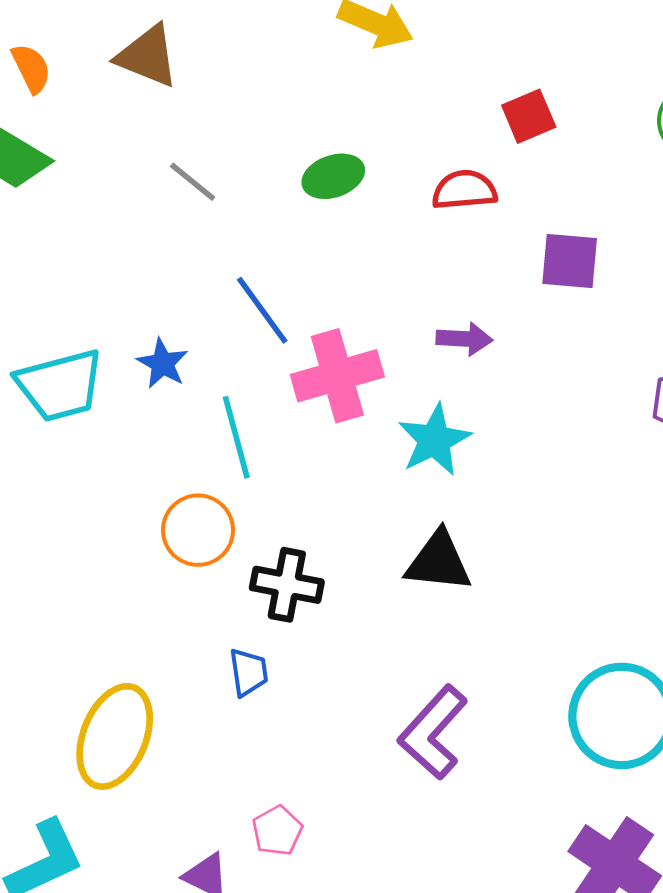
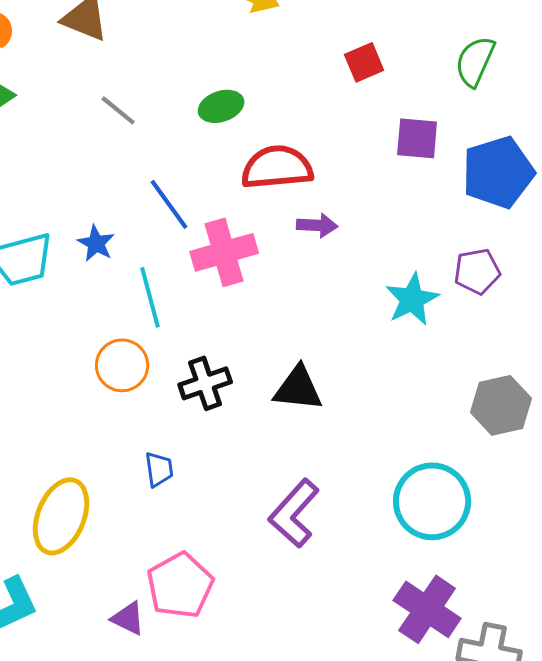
red semicircle: (464, 190) -> (277, 167), moved, size x1.5
purple square: (570, 261) -> (417, 138), moved
cyan star: (434, 440) -> (412, 299), moved
black cross: (287, 585) -> (205, 383), moved, turned -30
pink pentagon: (277, 831) -> (180, 585), size x1.8

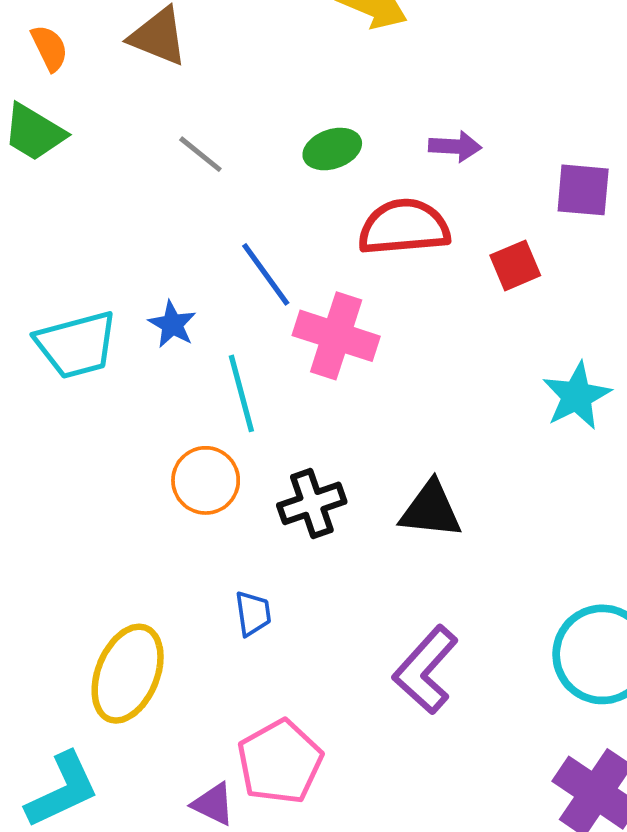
red square: (364, 62) -> (515, 265), moved
purple arrow: (317, 225) -> (455, 146), moved
pink cross: (224, 252) -> (336, 336), turned 34

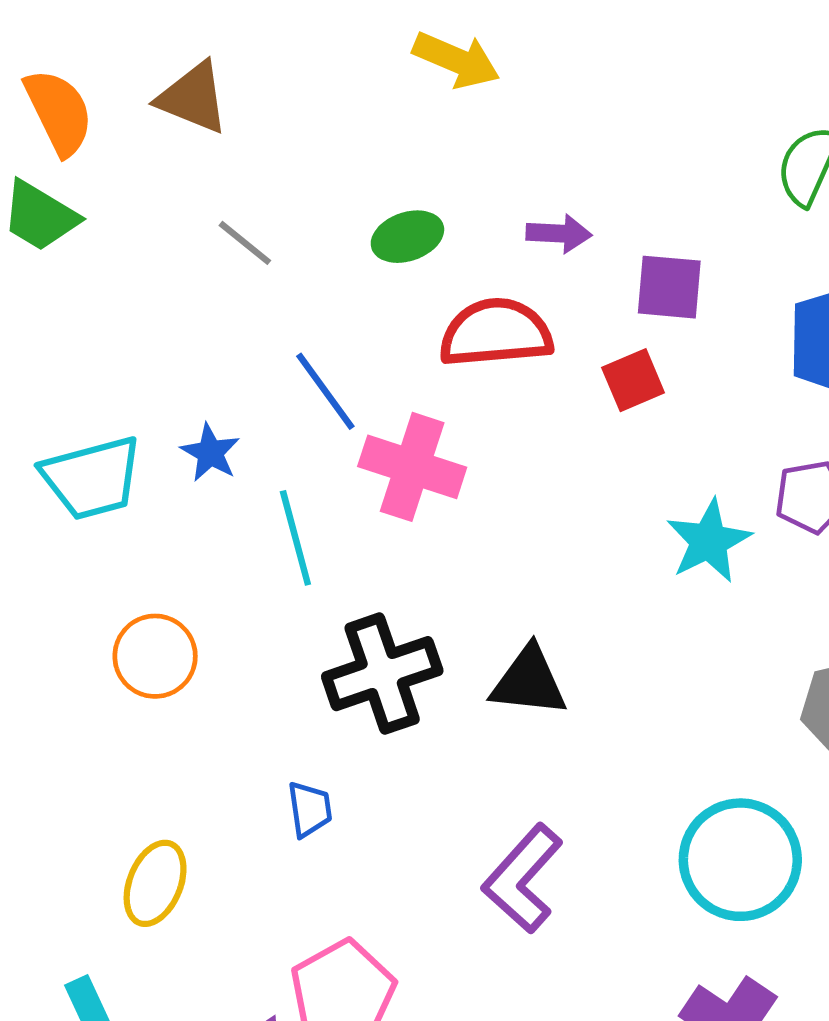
orange semicircle: (50, 48) -> (59, 112), size x1.5
purple square: (583, 190) -> (669, 287), moved
orange circle: (206, 480) -> (155, 656), moved
black cross: (312, 503) -> (382, 674), size x1.4
yellow ellipse: (128, 674) -> (155, 883), size x0.7

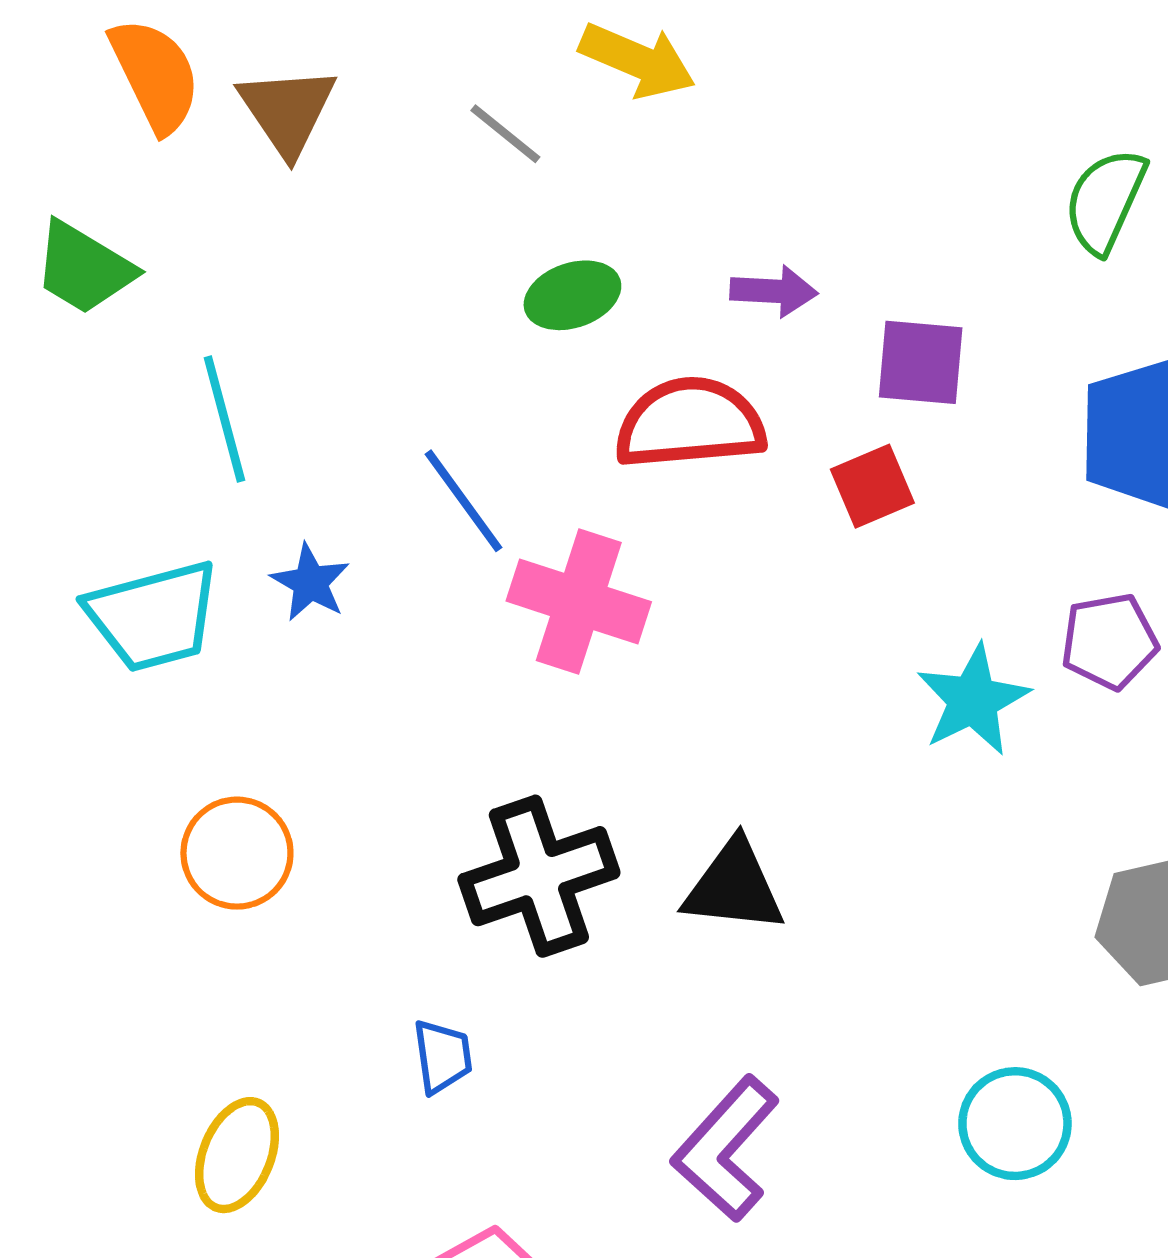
brown triangle: (193, 98) -> (287, 111), turned 34
orange semicircle: (59, 112) -> (155, 75), moved
gray line: (245, 243) -> (505, 134), moved
cyan line: (295, 538) -> (224, 419), moved
cyan circle: (740, 860) -> (1015, 1124), size x0.7

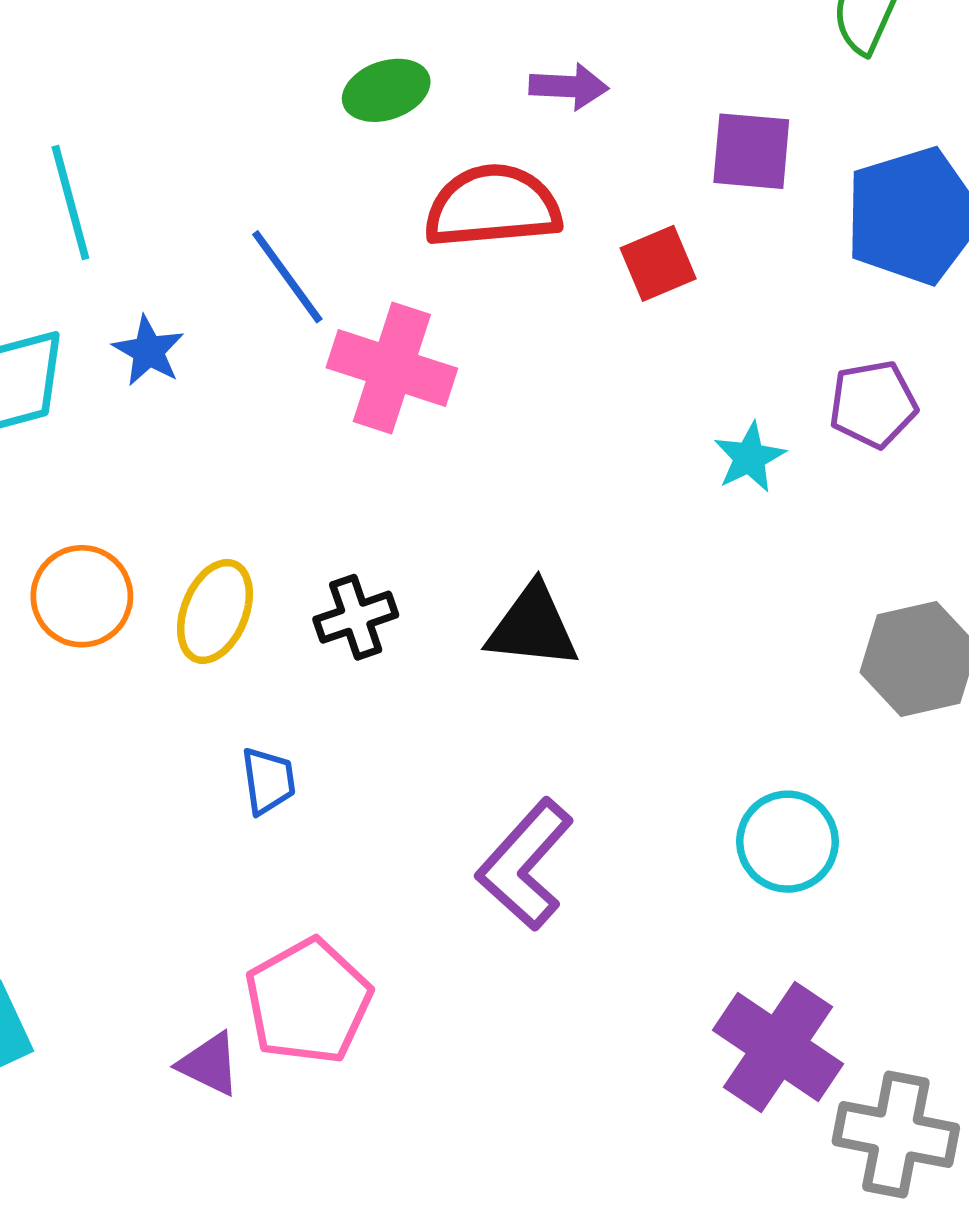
purple square: (921, 362) -> (751, 151), moved
cyan star: (973, 700) -> (749, 457), size x0.7
black cross: (539, 876) -> (356, 617), size x0.6
yellow ellipse: (237, 1155) -> (215, 611), moved

